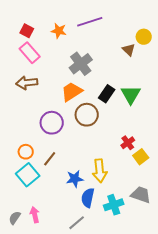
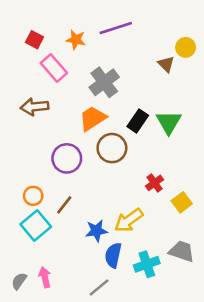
pink rectangle: (30, 53) -> (54, 68), moved
red cross: (128, 143) -> (155, 183), moved
yellow arrow: (100, 171) -> (129, 220), turned 60

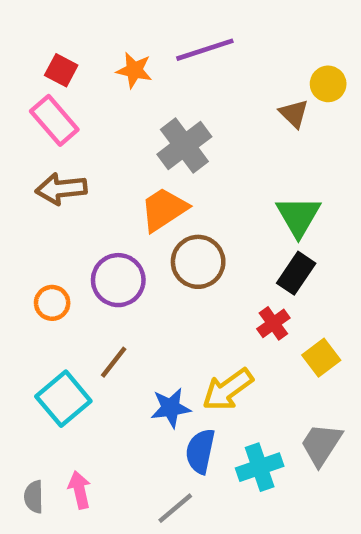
pink rectangle: (54, 68) -> (54, 120), moved
black rectangle: (138, 121) -> (296, 273), moved
orange circle: (33, 196) -> (52, 303), moved
gray trapezoid: (182, 251) -> (321, 444), turned -76
gray semicircle: (19, 281) -> (34, 497), turned -36

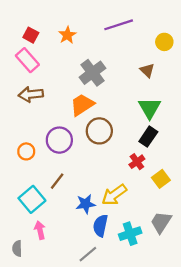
purple line: (205, 50) -> (119, 25), moved
orange star: (134, 70) -> (67, 35), turned 30
brown triangle: (294, 114) -> (147, 70), moved
pink arrow: (79, 490) -> (40, 230), moved

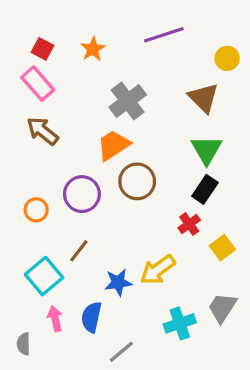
brown triangle: (147, 70) -> (203, 98), size x1.5
brown arrow: (31, 94) -> (42, 131), turned 45
blue semicircle: (100, 226) -> (91, 317), moved

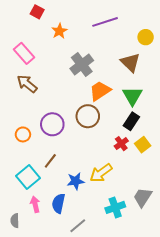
red square: (42, 49) -> (37, 12), moved
orange trapezoid: (113, 145) -> (100, 91), moved
yellow square: (222, 248) -> (143, 145), moved

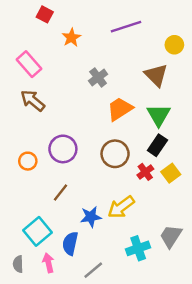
gray cross: (82, 65) -> (98, 77), size x0.7
brown circle: (88, 116) -> (115, 154), moved
cyan square: (28, 177) -> (37, 231), moved
pink arrow: (35, 204) -> (48, 263), moved

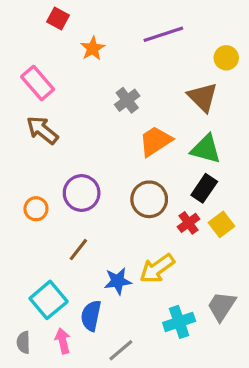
green triangle: (159, 115) -> (206, 149), turned -45

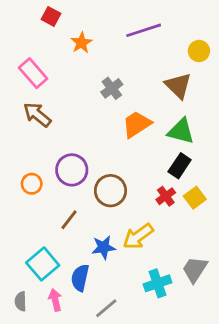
brown circle: (149, 199) -> (110, 191), moved

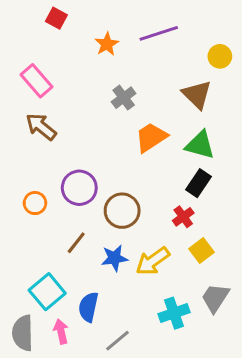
orange star: (81, 43) -> (107, 44), moved
yellow square: (195, 198) -> (202, 250), moved
blue star: (104, 247) -> (114, 258), moved
gray semicircle: (21, 301) -> (23, 333), size x1.6

